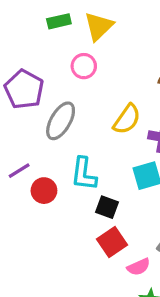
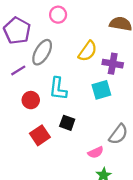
purple line: (19, 171) -> (18, 70), moved
black square: (107, 207) -> (67, 123), moved
red square: (112, 242) -> (40, 135), moved

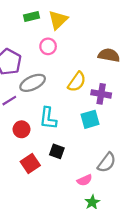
gray ellipse: (42, 52) -> (33, 83), turned 35

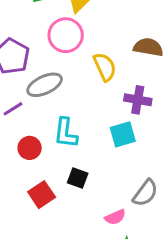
pink circle: (48, 46) -> (66, 35), size x1.5
yellow semicircle: (77, 82) -> (105, 67), moved, turned -60

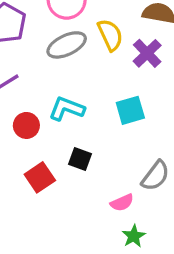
gray ellipse: (45, 85) -> (67, 45), moved
purple cross: (138, 100) -> (147, 53), moved, turned 36
cyan L-shape: (66, 133) -> (67, 109), turned 104

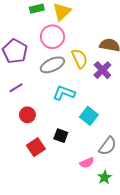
cyan L-shape: (67, 109) -> (64, 93), moved
cyan square: (130, 110) -> (89, 116), moved, turned -36
green star: (134, 236) -> (105, 177), moved

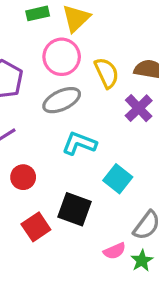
yellow semicircle: (80, 59) -> (107, 73), moved
black square: (61, 136) -> (74, 209), size x1.5
green star: (105, 177) -> (142, 261), moved

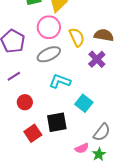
black square: (74, 209) -> (57, 122), turned -30

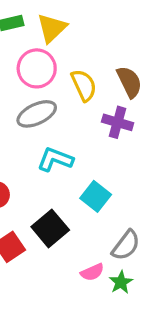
brown semicircle: (104, 35) -> (129, 82), turned 54
purple cross: (97, 59) -> (118, 122), turned -30
black square: (57, 122) -> (50, 228), turned -30

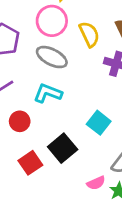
gray ellipse: (37, 114) -> (52, 57), turned 52
cyan L-shape: (55, 159) -> (48, 93), moved

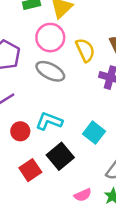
cyan L-shape: (48, 93) -> (49, 121), moved
pink semicircle: (96, 183) -> (83, 195), moved

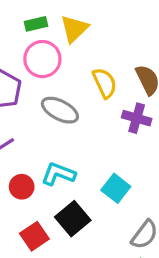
pink circle: (50, 38) -> (42, 59), moved

